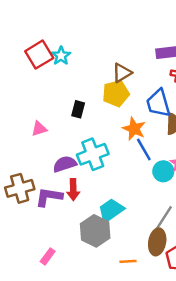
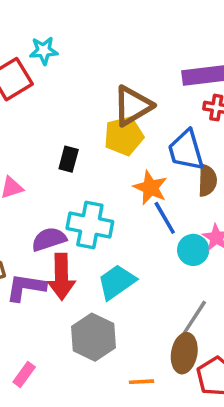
cyan star: (61, 56) -> (44, 51), moved, turned 30
brown triangle: (122, 73) -> (133, 106), size x1.4
cyan cross: (93, 154) -> (90, 225), turned 32
red arrow: (73, 190) -> (61, 277), size x1.4
cyan trapezoid: (111, 210) -> (117, 282), moved

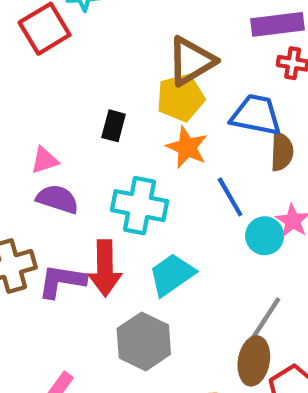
blue trapezoid: (186, 150) -> (256, 115), turned 117
orange star: (150, 188) -> (187, 147), moved
purple semicircle: (49, 239) -> (58, 199), moved, turned 36

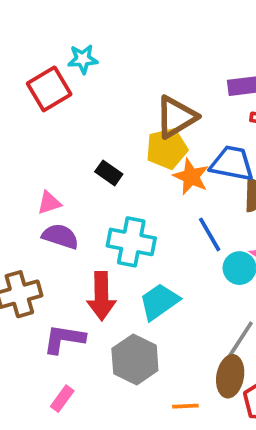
black rectangle: (114, 126) -> (109, 173), turned -70
orange star: (187, 147) -> (191, 177), moved
purple L-shape: (62, 281) -> (64, 339), moved

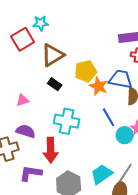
brown triangle: (176, 117) -> (53, 55), moved
purple semicircle: (60, 236) -> (26, 131), moved
cyan trapezoid: (159, 302) -> (102, 174), moved

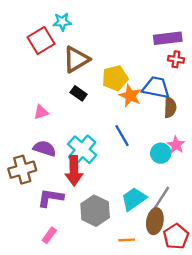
blue line: (109, 117) -> (122, 136), moved
cyan cross: (67, 121) -> (82, 150), moved, turned 30

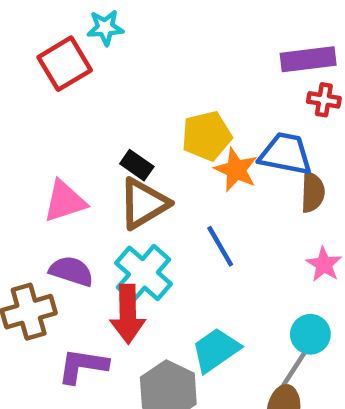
brown triangle: (76, 59) -> (144, 204), moved
pink triangle: (41, 112) -> (65, 201), size x1.5
cyan circle: (161, 153) -> (310, 334), moved
cyan trapezoid: (134, 199) -> (216, 350), moved

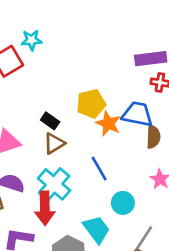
brown triangle: (144, 204) -> (54, 143), size x0.7
cyan circle: (310, 334) -> (123, 203), moved
cyan trapezoid: (216, 350) -> (96, 229), turned 88

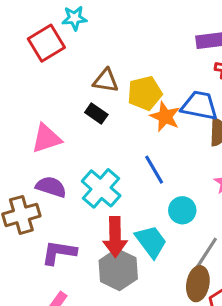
brown triangle: (54, 143) -> (106, 81), moved, turned 40
red arrow: (45, 208) -> (115, 237), moved

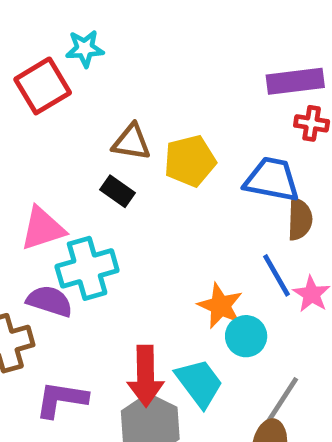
orange star: (165, 117) -> (220, 306), moved
blue line: (154, 170) -> (276, 275), moved
cyan cross: (101, 188) -> (87, 268), moved, turned 33

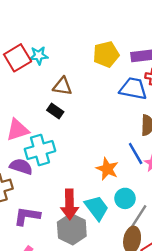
cyan star: (85, 49) -> (39, 56), moved
yellow pentagon: (190, 161) -> (106, 54), moved
blue trapezoid: (272, 180) -> (133, 89), moved
cyan circle: (246, 336) -> (125, 198), moved

